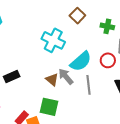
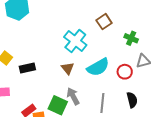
gray arrow: (66, 77) -> (73, 96), moved
brown triangle: (52, 80) -> (68, 68), moved
gray line: (89, 85) -> (102, 103), moved

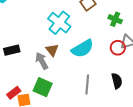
red circle: (125, 72) -> (118, 48), moved
gray arrow: (73, 96) -> (42, 61), moved

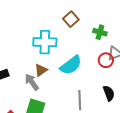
cyan cross: (59, 23) -> (45, 42), turned -30
brown triangle: (52, 50) -> (41, 70), turned 40

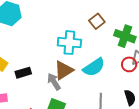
green cross: (100, 32) -> (125, 36), size x1.5
brown triangle: (41, 70) -> (64, 70), size x1.5

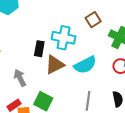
black rectangle: (23, 73) -> (39, 49), moved, turned -70
gray arrow: (54, 82) -> (20, 78), moved

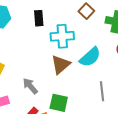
black rectangle: (39, 49) -> (39, 18), moved

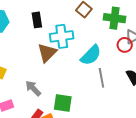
brown triangle: (61, 64) -> (47, 53), moved
gray line: (102, 91) -> (101, 78), moved

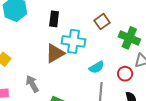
red circle: (125, 45) -> (125, 74), moved
cyan semicircle: (91, 55) -> (97, 67), size x0.7

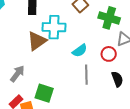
gray arrow: (32, 84) -> (17, 74), turned 72

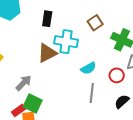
black semicircle: (117, 79) -> (122, 101), turned -119
green square: (44, 93) -> (33, 103), moved

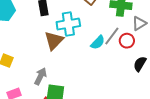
gray line: (92, 93) -> (112, 36), moved, turned 48

